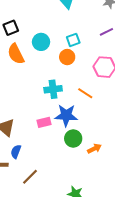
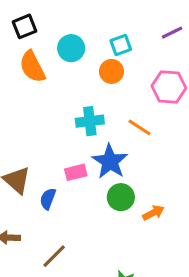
blue star: (66, 115) -> (110, 161), turned 30
blue semicircle: (16, 152) -> (48, 199), moved

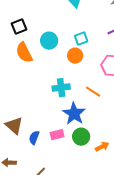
pink rectangle: (76, 172) -> (57, 135), moved

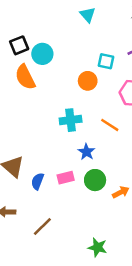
cyan square: (81, 39) -> (106, 61), moved, turned 32
cyan circle: (49, 41) -> (42, 54), moved
blue star: (74, 114) -> (86, 152), size x0.6

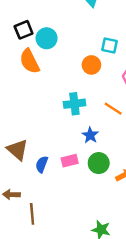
brown line: (42, 227) -> (32, 214), moved, turned -50

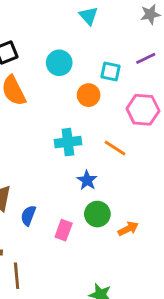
cyan circle: (47, 38) -> (59, 63), moved
pink rectangle: (70, 161) -> (64, 230), moved, turned -56

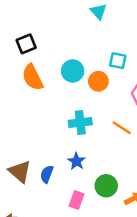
cyan circle: (59, 63) -> (73, 71), moved
blue star: (87, 180) -> (76, 161), moved
blue semicircle: (28, 216) -> (47, 174), moved

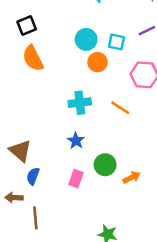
cyan circle: (73, 71) -> (86, 39), moved
blue semicircle: (47, 174) -> (33, 176), moved

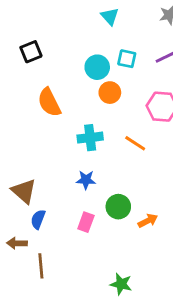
cyan square: (116, 42) -> (127, 59), moved
orange semicircle: (33, 58) -> (49, 102), moved
blue star: (76, 141) -> (86, 180), turned -30

